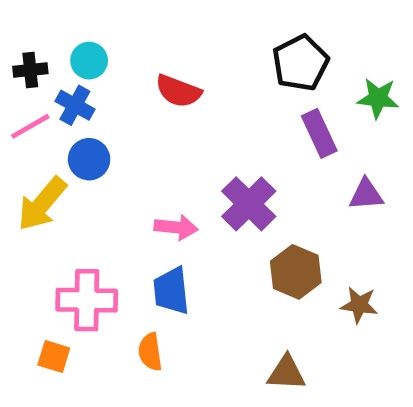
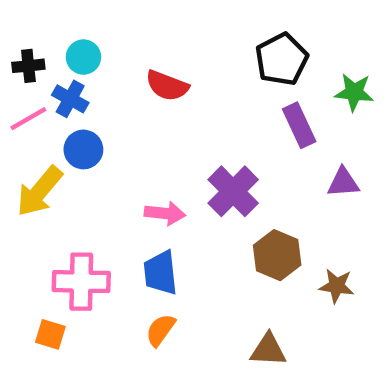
orange semicircle: (150, 352) -> (160, 330), moved, turned 44

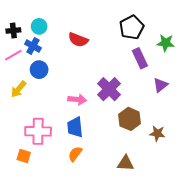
purple triangle: (343, 183) -> (160, 85), turned -35
yellow arrow: (39, 191) -> (19, 89), size x0.7

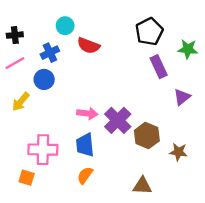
cyan circle: (39, 26) -> (65, 26), moved
blue cross: (33, 46) -> (50, 53), moved, turned 35
purple cross: (109, 89) -> (118, 120), moved

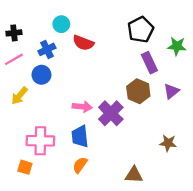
brown hexagon: (147, 136) -> (138, 91), moved

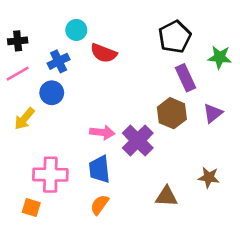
brown triangle: (134, 175) -> (166, 197), moved

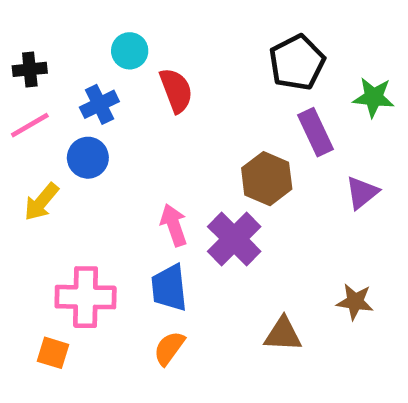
red semicircle: (104, 53) -> (176, 90), turned -132
brown hexagon: (172, 113) -> (267, 179), moved
pink arrow: (102, 132) -> (174, 225), turned -115

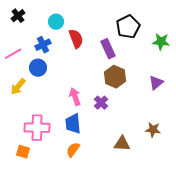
black cross: (30, 69) -> (18, 16), moved, turned -32
purple rectangle: (315, 132) -> (108, 49), moved
purple cross: (234, 239) -> (101, 103), size x0.6

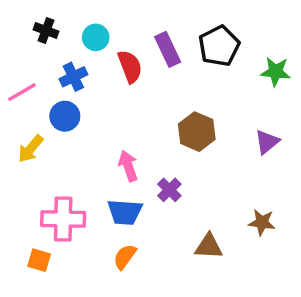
black cross: (18, 16) -> (46, 31), moved, turned -32
purple rectangle: (108, 49) -> (168, 49), moved
purple cross: (101, 103) -> (169, 190), moved
blue trapezoid: (73, 124) -> (125, 212), turned -80

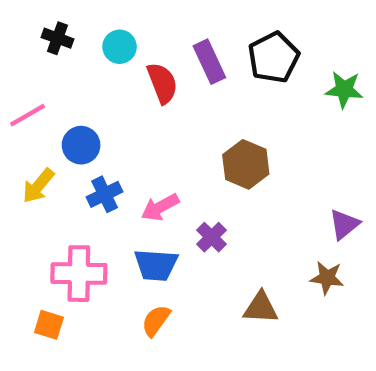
blue cross: (73, 77) -> (105, 194), moved
purple triangle: (267, 142) -> (344, 224), moved
pink arrow: (128, 166) -> (160, 207), turned -100

